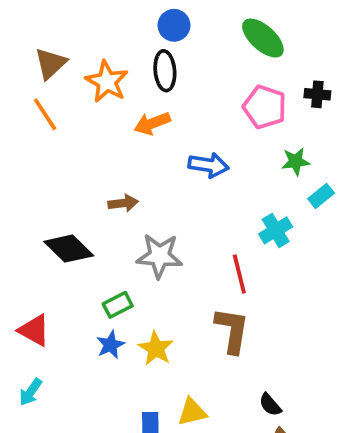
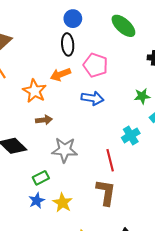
orange star: (107, 82) -> (35, 91), moved
pink pentagon: (265, 107) -> (96, 65), moved

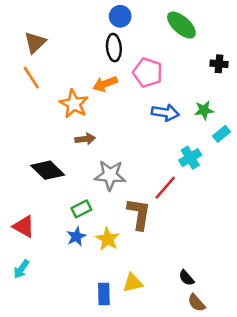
blue arrow: (92, 98) -> (165, 113), moved
red line: (110, 160) -> (165, 188), turned 55
brown L-shape: (106, 192) -> (139, 214), moved

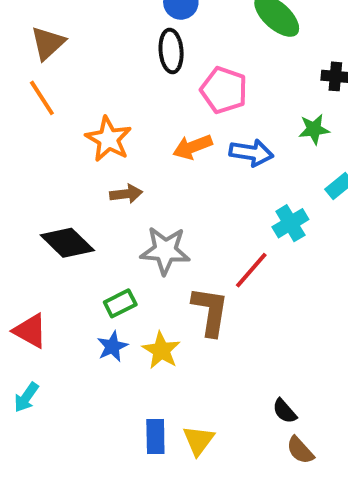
orange arrow: (105, 84) -> (193, 147), moved
green star: (204, 110) -> (314, 129), moved
yellow triangle: (133, 283) -> (198, 440), moved, turned -40

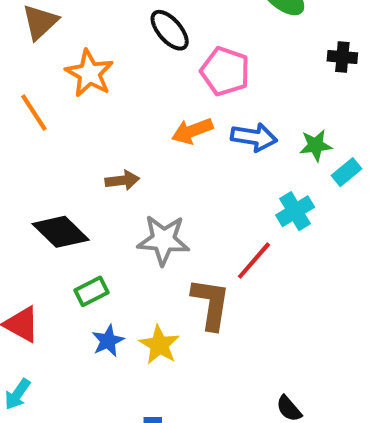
black ellipse: (171, 51) -> (170, 30), turned -36
orange line: (42, 98) -> (34, 112), moved
green star: (314, 129) -> (316, 145), moved
orange star: (108, 139) -> (89, 73), moved
green rectangle: (120, 303) -> (91, 291), moved

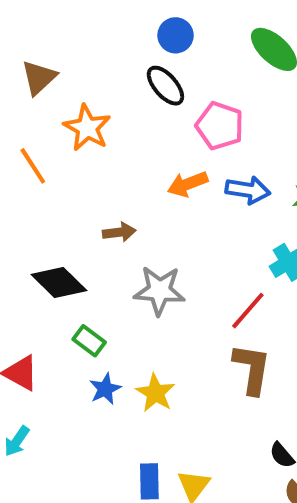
green rectangle: (91, 291) -> (89, 341), turned 64
brown L-shape: (211, 304) -> (252, 369), moved

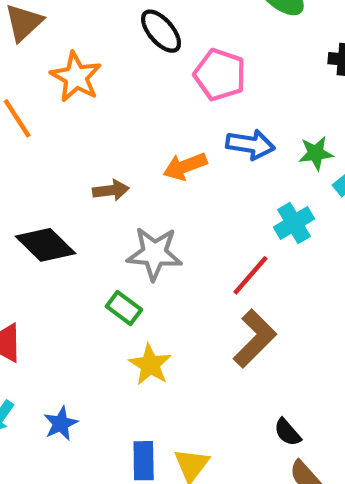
orange arrow: (188, 184) -> (185, 166), moved
green rectangle: (89, 341) -> (124, 308), moved
brown L-shape: (252, 369) -> (255, 339), turned 36
blue star: (105, 389) -> (61, 424), moved

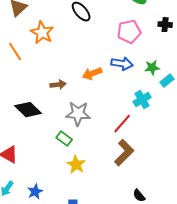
pink pentagon: (220, 75) -> (129, 32), moved, turned -30

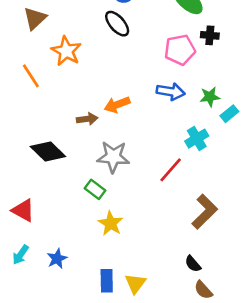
black cross: (165, 25) -> (210, 35), moved
orange arrow: (92, 74) -> (117, 105), moved
brown L-shape: (124, 153) -> (205, 212), moved

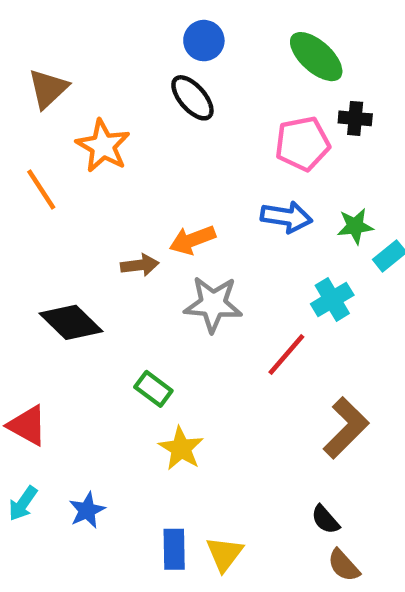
gray star: (113, 157) -> (213, 304), moved

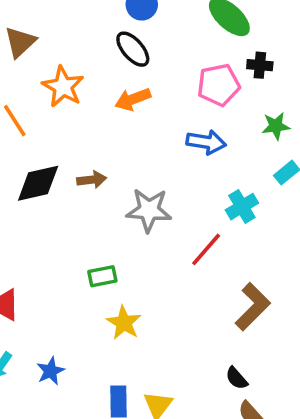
green star: (355, 226) -> (276, 126), moved
orange arrow: (192, 240) -> (133, 99), moved
black diamond: (71, 322) -> (38, 183), moved, turned -57
green rectangle: (153, 389) -> (102, 276), turned -48

